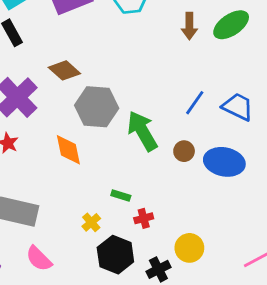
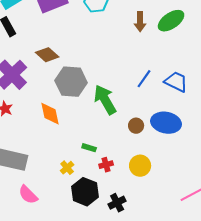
brown circle: (184, 151) -> (136, 126), moved
yellow circle: (189, 248) -> (140, 166), moved

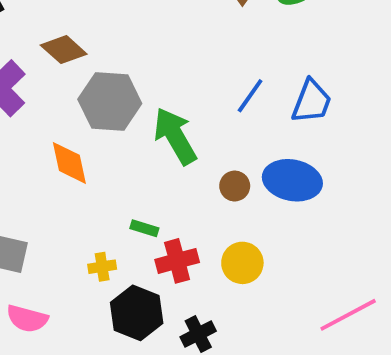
blue trapezoid: (176, 82) -> (312, 101), turned 85
red cross: (106, 165) -> (177, 261), size x1.5
yellow cross: (67, 168) -> (102, 267), turned 32
pink semicircle: (28, 195) -> (27, 319), turned -30

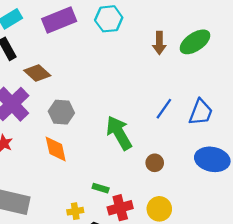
brown diamond: (64, 50) -> (37, 73), moved
gray hexagon: (110, 101) -> (61, 112), moved, size x0.7
blue ellipse: (292, 180) -> (212, 159), moved

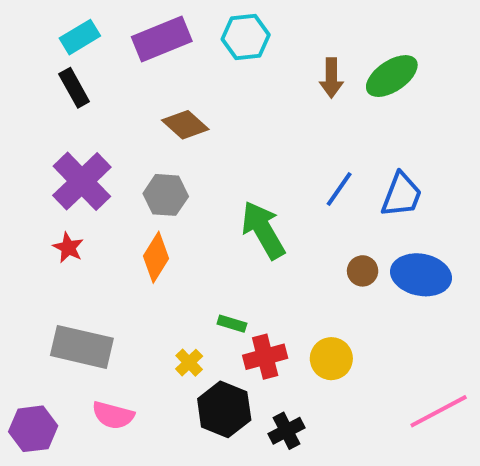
brown diamond: (37, 73) -> (185, 125), moved
orange diamond: (56, 149) -> (156, 257), turned 44
brown circle: (155, 163) -> (363, 271), moved
yellow cross: (75, 211) -> (189, 363), turned -35

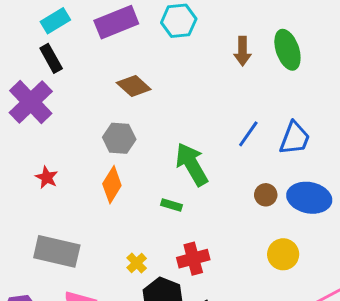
green ellipse: (392, 76) -> (287, 50), turned -75
purple cross: (82, 181) -> (31, 102), moved
green rectangle: (232, 324) -> (171, 205), moved
yellow circle: (331, 359) -> (283, 254), moved

